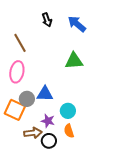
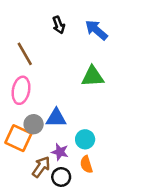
brown arrow: (33, 133) -> (41, 167), turned -48

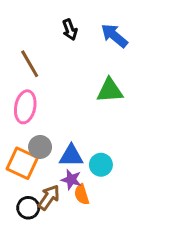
blue triangle: (56, 118) -> (71, 156), moved
orange semicircle: (86, 164) -> (82, 194), moved
black circle: (61, 177) -> (28, 208), moved

